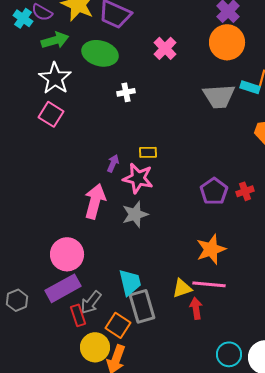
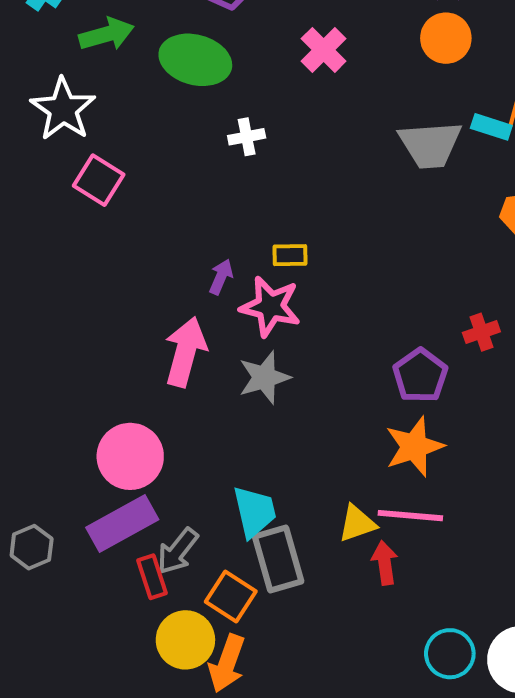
orange circle: (227, 42) -> (446, 38), size x0.7
white star: (55, 78) -> (63, 109), moved
purple pentagon: (214, 191) -> (420, 375), moved

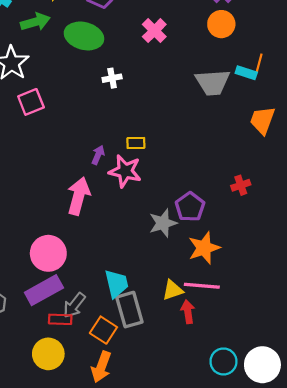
pink square: (99, 180) -> (31, 102), turned 36
purple pentagon: (420, 375) -> (190, 207), moved
gray star: (264, 377) -> (163, 223), moved
red rectangle: (152, 577) -> (60, 319), turned -70
yellow circle: (185, 640) -> (48, 354), moved

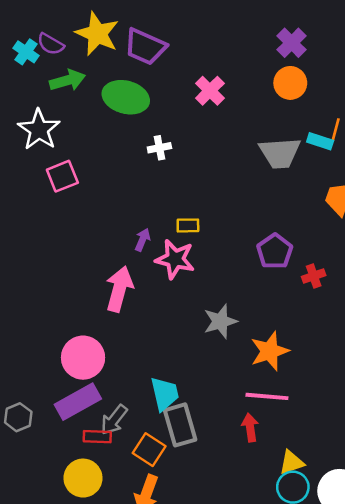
purple pentagon: (190, 207) -> (275, 251), moved
yellow triangle: (173, 290) -> (292, 463), moved

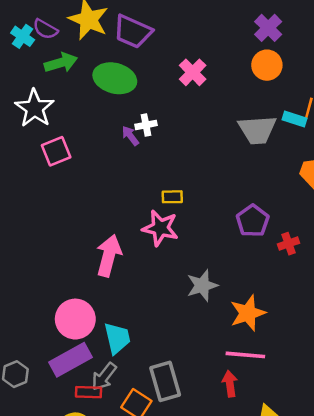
purple arrow: (143, 240) -> (130, 136), moved, turned -60
cyan trapezoid: (165, 394) -> (117, 338), moved

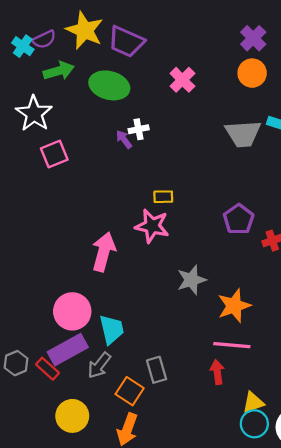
purple semicircle: (45, 29) -> (44, 39), turned -55
gray rectangle: (165, 381) -> (157, 370), size x0.7
red rectangle: (88, 392) -> (48, 369), moved, turned 40

